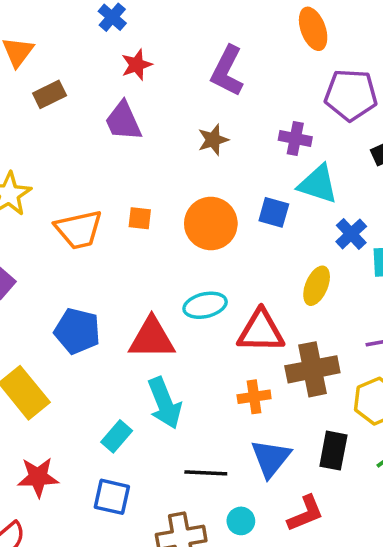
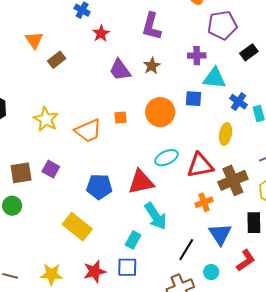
purple trapezoid: (123, 121) -> (120, 70), moved
black line: (206, 473) -> (186, 250), turned -50
blue square: (112, 497) -> (127, 267), moved

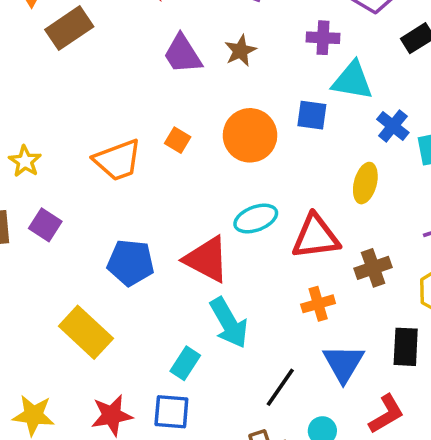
brown rectangle: (57, 60) -> (69, 28), size x1.4
orange square: (121, 117) -> (178, 140), turned 32
yellow star: (46, 119) -> (25, 161), moved, size x0.7
brown cross: (233, 180) -> (373, 268), size x0.7
red triangle: (141, 182) -> (207, 259), turned 36

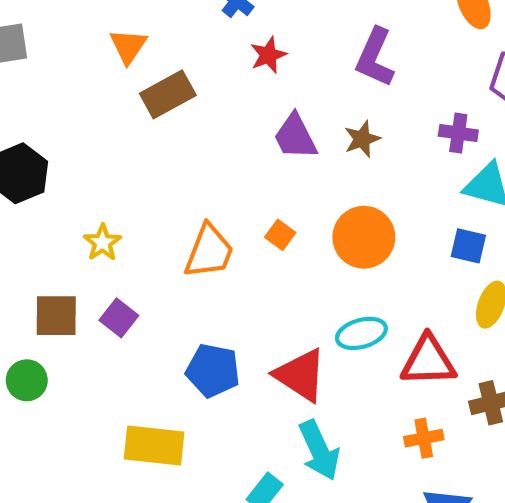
blue square: (312, 115) -> (468, 246), moved
orange trapezoid: (118, 160) -> (209, 251), turned -54
yellow rectangle: (86, 332) -> (154, 446), turned -42

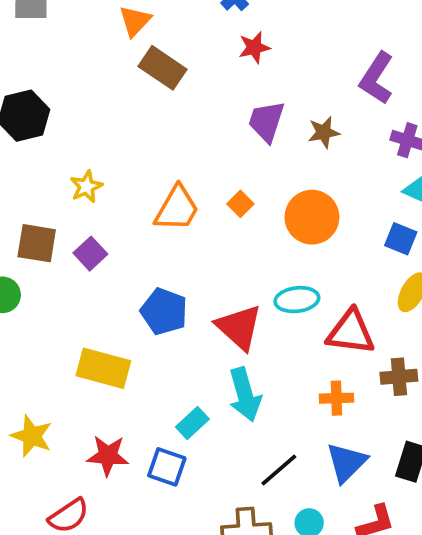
purple L-shape: (375, 57) -> (377, 78), moved
brown rectangle: (168, 94) -> (163, 68), turned 54
purple trapezoid: (295, 137) -> (266, 121), turned 36

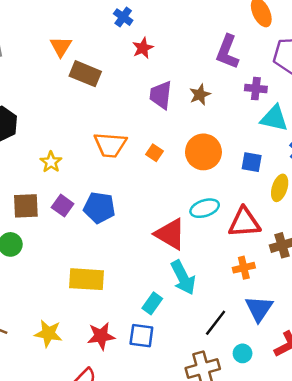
orange trapezoid: (177, 208) -> (110, 145), moved, turned 76
blue square: (401, 239) -> (252, 162), moved
blue pentagon: (164, 311) -> (99, 208), moved

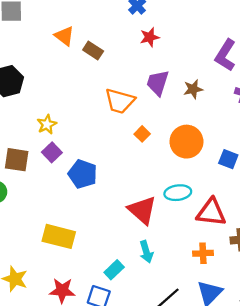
orange triangle: (61, 47) -> (64, 36), moved, turned -35
brown rectangle: (85, 74) -> (93, 50), size x0.7
orange trapezoid: (110, 145) -> (120, 101), moved
purple square: (63, 206) -> (52, 152), moved
cyan arrow: (183, 278) -> (146, 252), size x0.7

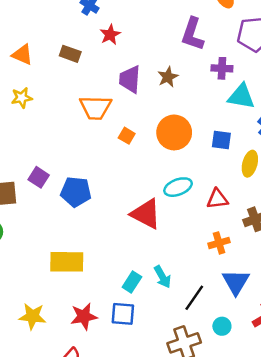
brown rectangle: (93, 50) -> (70, 54), moved
yellow star: (47, 124) -> (22, 98), moved, turned 30
red triangle: (211, 212) -> (217, 199), size x0.7
cyan arrow: (146, 252) -> (162, 277), moved

